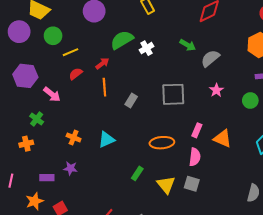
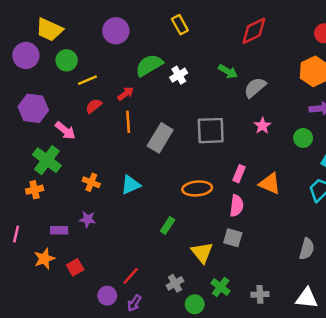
gray rectangle: (131, 101) -> (160, 138), size x1.6
green cross: (37, 119) -> (47, 160), size x1.6
yellow triangle: (166, 185) -> (202, 253), moved

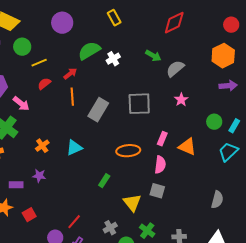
green circle: (303, 138) -> (214, 122), moved
orange cross: (91, 182) -> (42, 146), turned 32

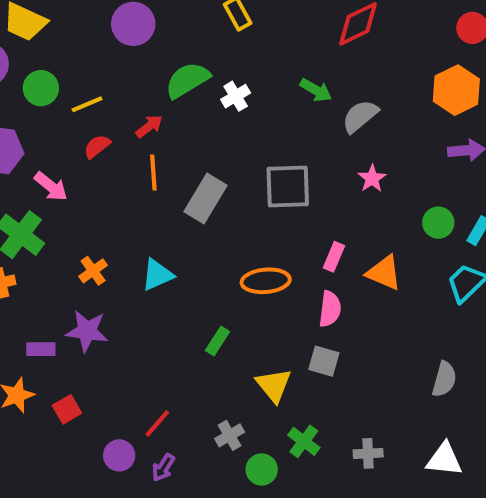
green circle: (22, 47) -> (41, 88), moved
purple star: (39, 176) -> (87, 331), size x1.5

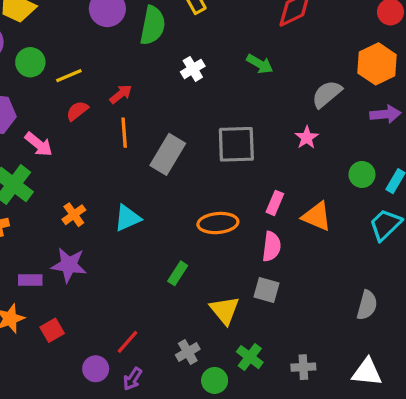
green semicircle: (187, 80) -> (153, 25), moved, turned 132
gray semicircle: (360, 116) -> (327, 94), moved

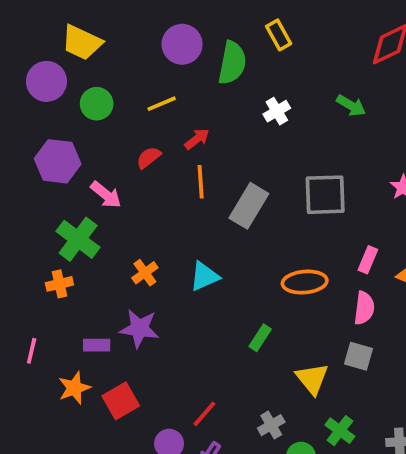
yellow line: (69, 76) -> (162, 104), moved
red square: (52, 330) -> (121, 401), size x1.4

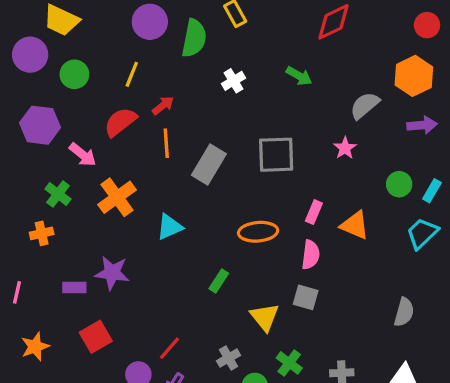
yellow line: (162, 104) -> (132, 74), turned -45
red semicircle: (149, 158) -> (120, 122), size x1.5
green cross: (78, 239) -> (58, 194), size x0.7
orange cross: (145, 273) -> (117, 197), moved, size x1.6
orange star: (74, 388) -> (35, 347), moved

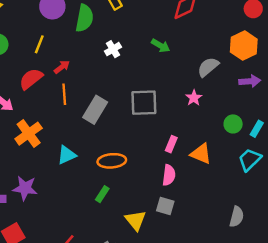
orange ellipse: (258, 232) -> (112, 161), moved

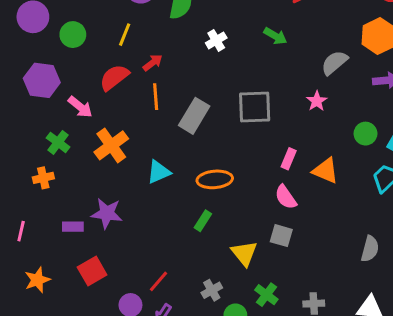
pink semicircle: (169, 175) -> (286, 197), turned 138

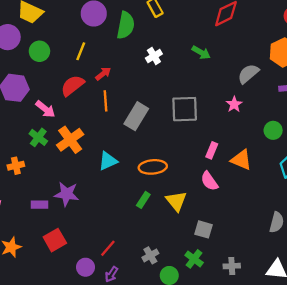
green cross: (58, 142) -> (38, 137), moved
gray square: (281, 236) -> (203, 229), moved
yellow triangle: (244, 253) -> (176, 201), moved

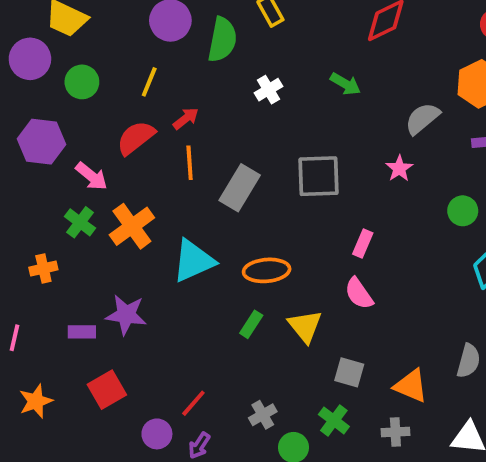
orange triangle: (241, 160) -> (411, 386), moved
cyan triangle: (108, 161) -> (193, 261), size x1.4

